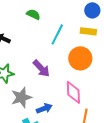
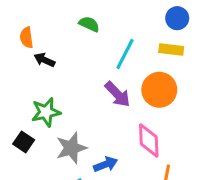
purple arrow: (41, 68) -> (118, 94), moved

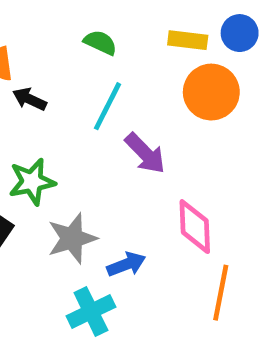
yellow rectangle: (171, 49) -> (188, 40), moved
cyan line: (125, 54) -> (107, 106), moved
orange circle: (159, 90) -> (211, 92), moved

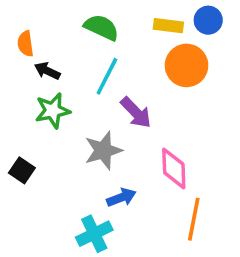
green semicircle: (100, 42) -> (101, 27), size x1.4
green star: (32, 182) -> (53, 111), moved
gray star: (72, 238) -> (103, 150), moved

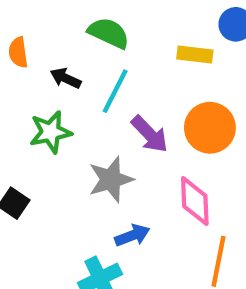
yellow rectangle: (168, 26) -> (195, 55), moved
orange circle: (187, 65) -> (210, 128), moved
black arrow: (47, 71) -> (66, 78), moved

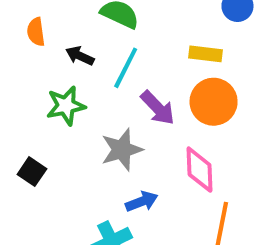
yellow rectangle: (195, 55) -> (206, 54), moved

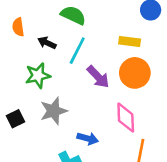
gray star: (122, 150) -> (54, 111), moved
black square: (32, 172) -> (16, 119), turned 30
blue arrow: (142, 202) -> (88, 138), turned 36

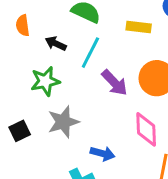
yellow rectangle: (130, 41) -> (139, 27), moved

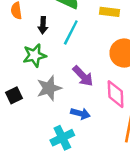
black arrow: (56, 44) -> (43, 25), turned -112
purple arrow: (115, 83) -> (83, 76), moved

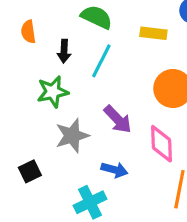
black square: (14, 95) -> (30, 171), moved

